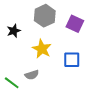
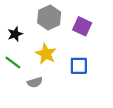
green line: (12, 83) -> (13, 63), moved

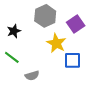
purple square: (82, 26) -> (76, 24), turned 30
yellow star: (46, 54) -> (56, 43), moved

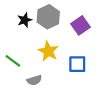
black star: (14, 31) -> (25, 20), moved
yellow star: (56, 43) -> (48, 51), moved

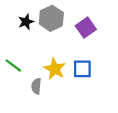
yellow star: (48, 51) -> (55, 69), moved
gray semicircle: (34, 80) -> (36, 86), turned 112

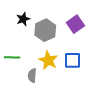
gray hexagon: (51, 18) -> (45, 30), moved
green line: (13, 65) -> (12, 57), turned -35

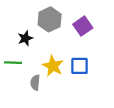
black star: (23, 19) -> (25, 38), moved
gray hexagon: (45, 30) -> (50, 19), moved

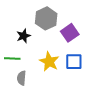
purple square: (83, 26) -> (70, 33), moved
gray semicircle: (35, 83) -> (21, 78), moved

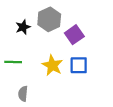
black star: (24, 36) -> (23, 27), moved
gray semicircle: (21, 78) -> (23, 94), moved

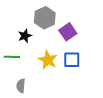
black star: (23, 27) -> (25, 36), moved

